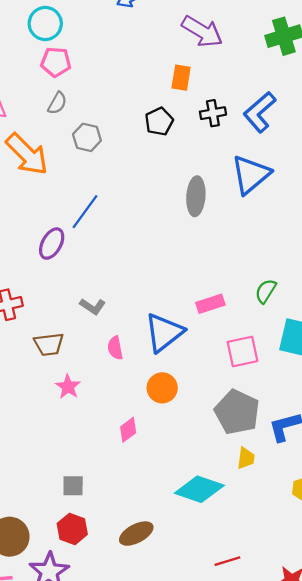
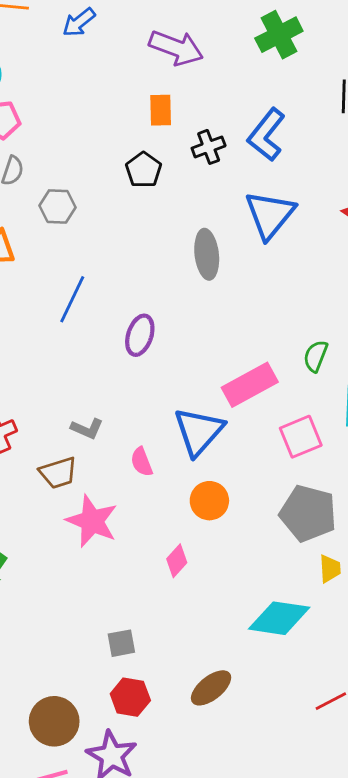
purple ellipse: (52, 244) -> (140, 335), moved
pink rectangle: (210, 304) -> (250, 385), size x1.5
gray L-shape: (93, 306) -> (87, 429), moved
pink star: (68, 387) -> (92, 521), size x1.6

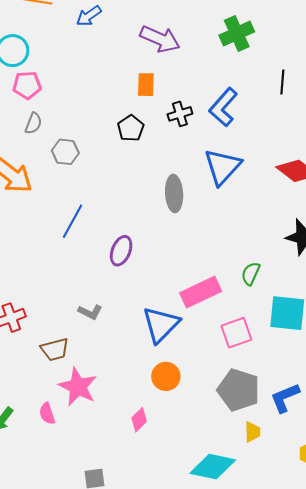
gray L-shape: (87, 429) -> (90, 312), moved
pink semicircle: (142, 462) -> (47, 414), moved

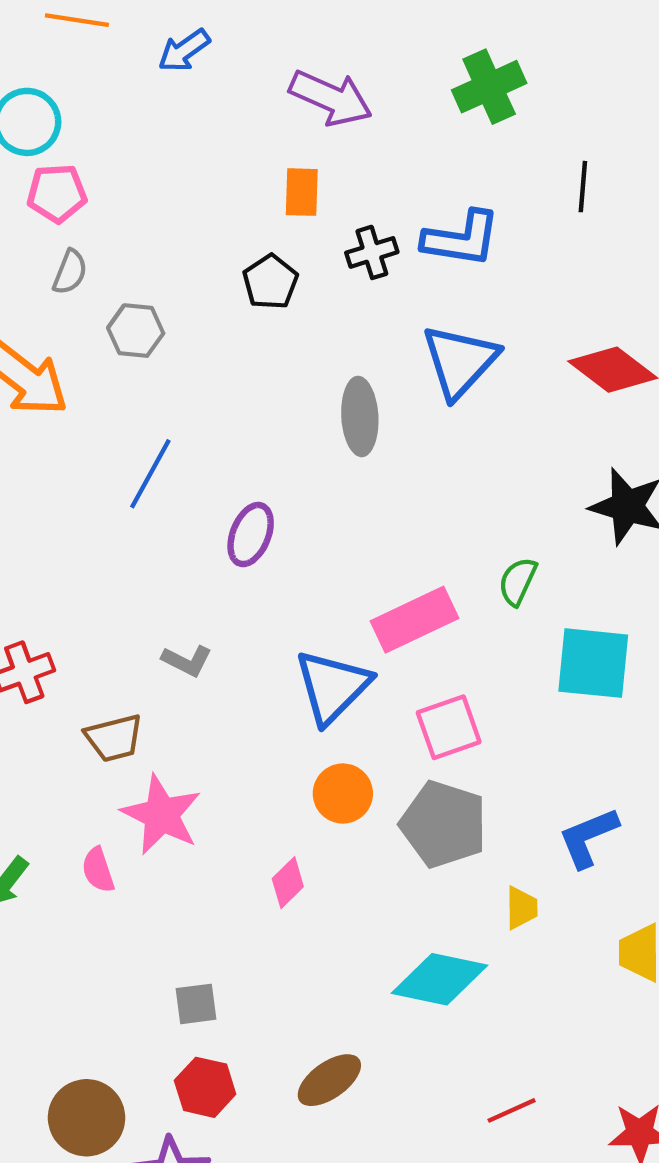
blue L-shape: (223, 107) -> (461, 239), turned -123
pink square: (236, 333) -> (449, 727), moved
gray pentagon: (239, 390) -> (444, 824), moved

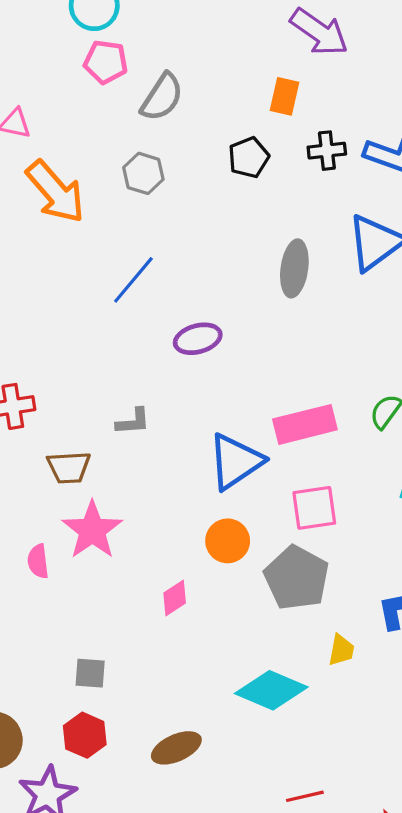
gray semicircle: (70, 272) -> (162, 97), moved, size x1.5
purple ellipse: (251, 535) -> (198, 339), turned 42
gray L-shape: (187, 661) -> (133, 422), turned -42

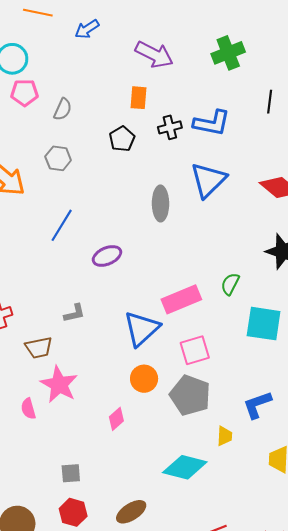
gray semicircle: (162, 97) -> (63, 109), size x0.7

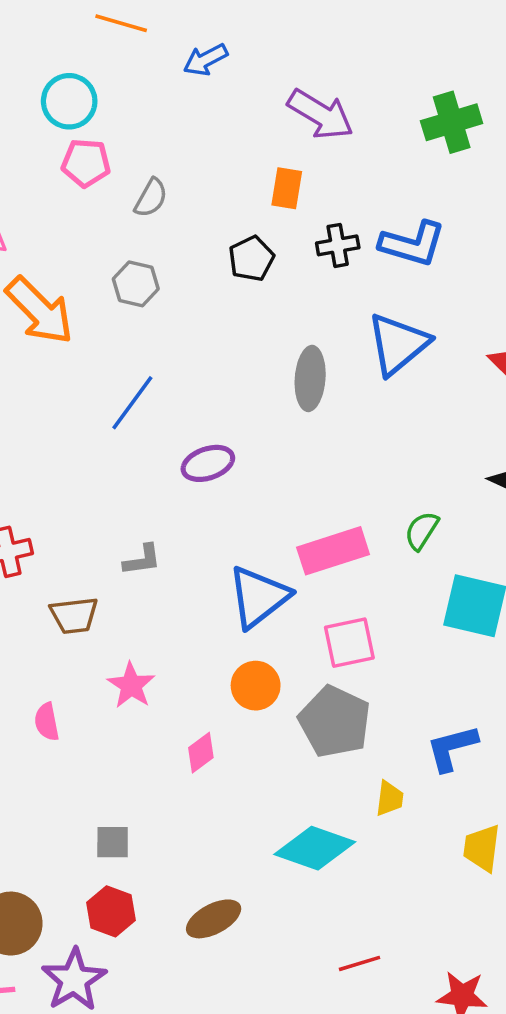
pink star: (59, 384) -> (131, 685), moved, size x0.7

